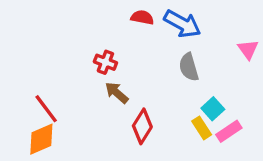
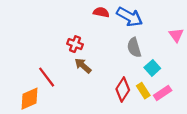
red line: (46, 109) -> (47, 77), moved
cyan square: (213, 109) -> (152, 68), moved
red diamond: (142, 126) -> (123, 90), moved

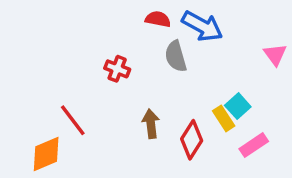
gray semicircle: (134, 47) -> (176, 56), moved
brown arrow: (83, 66) -> (151, 124), moved, turned 42
yellow rectangle: (143, 91) -> (224, 118), moved

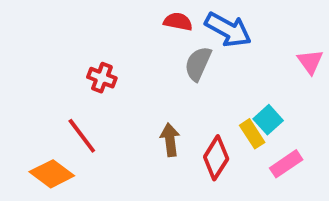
gray semicircle: (176, 56) -> (198, 64), turned 40
red cross: (117, 69) -> (102, 78), moved
orange diamond: (46, 154) -> (52, 174), turned 60

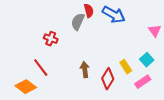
red semicircle: (178, 22) -> (89, 11), turned 64
gray semicircle: (198, 64) -> (78, 22), moved
cyan square: (268, 120) -> (147, 60), moved

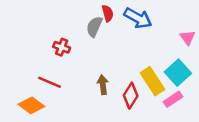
cyan square: (147, 60) -> (178, 73), size x1.5
yellow rectangle: (126, 67) -> (152, 81), size x1.6
red line: (41, 68) -> (50, 82), turned -30

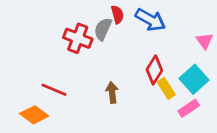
red cross: (62, 47) -> (78, 38), moved, size x1.5
yellow rectangle: (152, 81) -> (166, 88), size x0.7
red diamond: (131, 96) -> (154, 70), moved

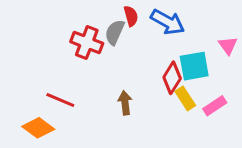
cyan square: (194, 79) -> (194, 66), moved, turned 32
pink rectangle: (189, 108) -> (215, 106), moved

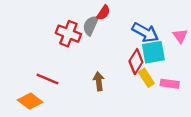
red semicircle: (131, 16) -> (103, 13), turned 49
blue arrow: (168, 22) -> (145, 32), moved
pink rectangle: (215, 106) -> (170, 84), turned 42

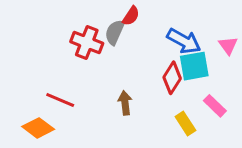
yellow rectangle: (146, 78) -> (185, 124), moved
pink rectangle: (170, 84) -> (215, 106), turned 36

